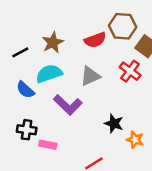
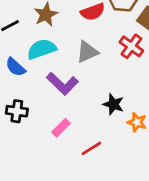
pink rectangle: (48, 145) -> (61, 128), moved, turned -56

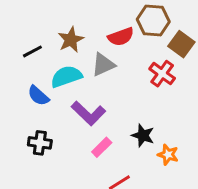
gray triangle: (87, 52) -> (103, 65), moved
pink rectangle: (61, 128) -> (102, 147), moved

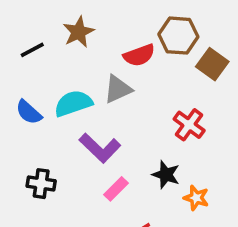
brown star: (71, 40) -> (79, 32), moved
black line: (32, 51) -> (32, 50), moved
red cross: (162, 74) -> (189, 125), moved
blue semicircle: (38, 96) -> (29, 112), moved

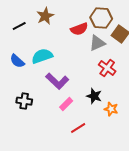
gray triangle: (118, 89) -> (97, 43), moved

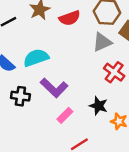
red semicircle: (79, 29) -> (70, 18), moved
black cross: (24, 101) -> (20, 96), moved

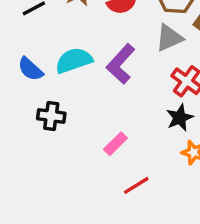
purple L-shape: (54, 88) -> (121, 64), moved, turned 88
black star: (99, 106) -> (180, 118), moved, turned 30

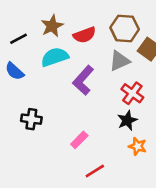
cyan semicircle: (74, 60) -> (55, 57), moved
blue semicircle: (30, 69) -> (15, 71), moved

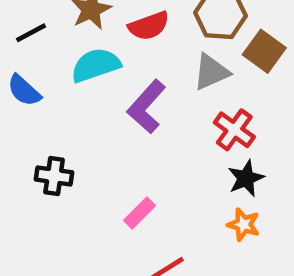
black star: (127, 120) -> (246, 178), moved

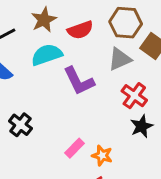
purple L-shape: (146, 107) -> (79, 81), turned -68
black cross: (54, 176) -> (20, 125), turned 30
orange star: (244, 224) -> (102, 155), moved

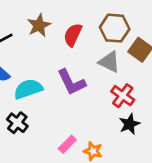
red semicircle: (80, 30) -> (73, 35), turned 135
cyan semicircle: (47, 55) -> (28, 89), moved
gray triangle: (120, 59) -> (109, 62), turned 50

